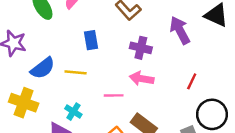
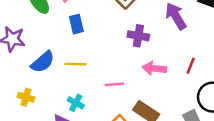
blue rectangle: (91, 40) -> (76, 24), moved
pink arrow: (142, 79) -> (154, 68), moved
yellow cross: (24, 103) -> (26, 97), size x0.6

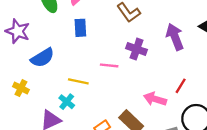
yellow line: (75, 64) -> (78, 81), moved
pink arrow: (154, 68) -> (155, 99), moved
pink line: (114, 84) -> (109, 65), moved

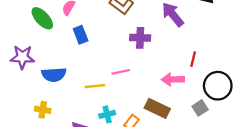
blue semicircle: (42, 58) -> (54, 75), turned 45
pink line: (109, 65) -> (121, 72), moved
cyan cross: (67, 102) -> (107, 114), moved, turned -35

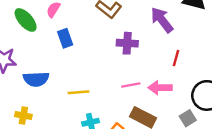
red line: (193, 59) -> (176, 58), moved
pink line: (121, 72) -> (131, 85), moved

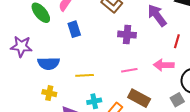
red line: (176, 58) -> (177, 41), moved
pink arrow: (160, 88) -> (164, 65), moved
yellow cross: (23, 116) -> (49, 93), moved

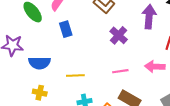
purple arrow: (157, 15) -> (149, 17), turned 40
purple cross: (127, 35) -> (119, 35), turned 36

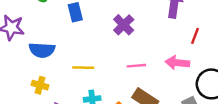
purple cross: (119, 35) -> (124, 25), moved

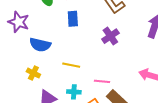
pink line: (136, 66) -> (102, 81), moved

